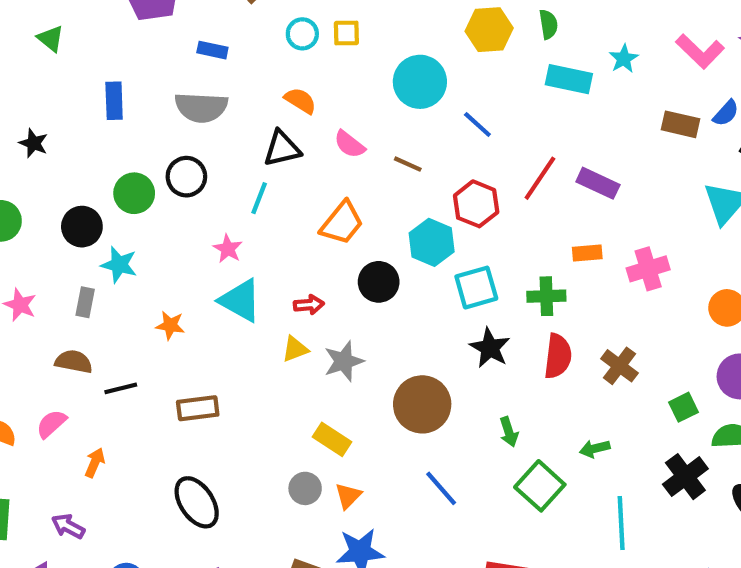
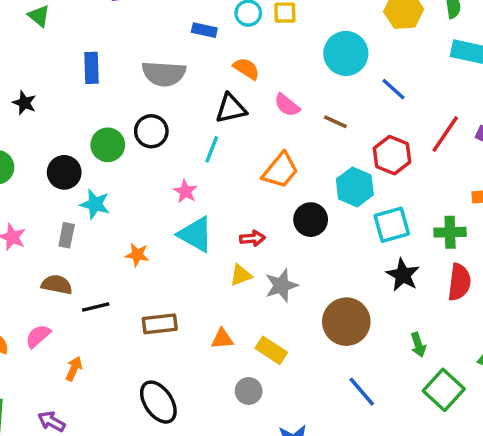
blue rectangle: (212, 50) -> (204, 30), moved
orange triangle: (348, 496) -> (222, 339), moved, turned 40

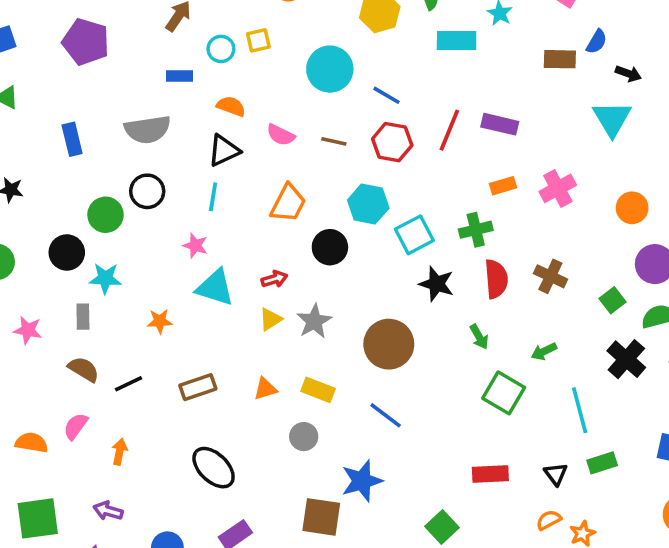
red hexagon: (392, 155) -> (392, 142), moved
brown semicircle: (57, 285) -> (84, 369), turned 32
green arrow: (418, 345) -> (479, 337), moved
blue line: (362, 392) -> (386, 415), moved

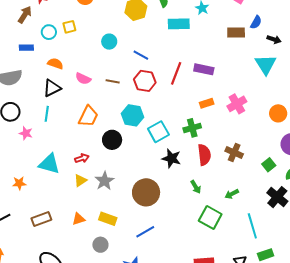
cyan circle: (330, 69) -> (109, 42), size x0.6
pink star: (195, 246) -> (26, 133), moved
blue line: (386, 415) -> (145, 232), turned -66

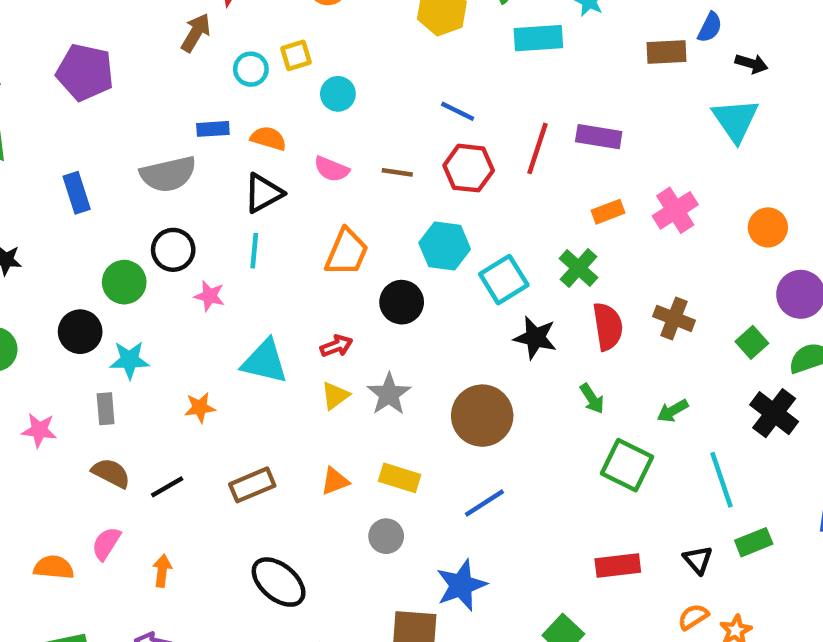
cyan circle: (109, 42) -> (338, 94), moved
blue rectangle: (26, 48) -> (213, 129), moved
green cross: (192, 128) -> (578, 268), turned -30

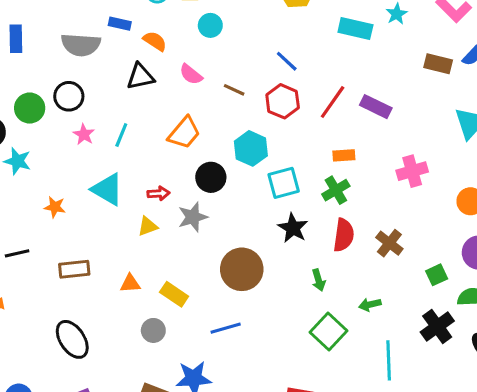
orange rectangle: (608, 212) -> (344, 155), moved
cyan line: (254, 251) -> (121, 135), moved
gray star: (389, 394) -> (193, 217), moved

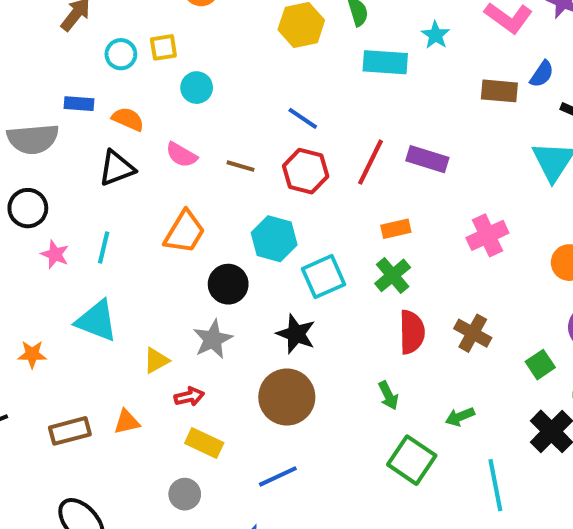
red arrow: (158, 193) -> (189, 397), moved
black star: (293, 228) -> (296, 334), moved
orange triangle: (130, 283) -> (127, 422), moved

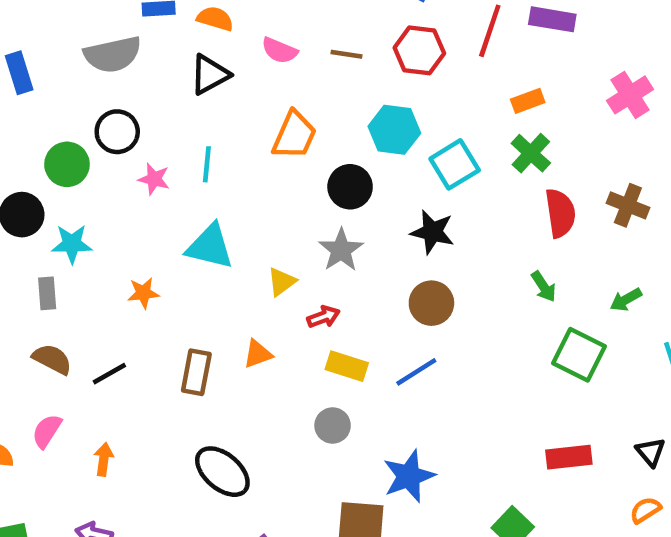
brown circle: (287, 397) -> (431, 303), size x0.7
brown rectangle: (70, 431) -> (196, 372), turned -57
blue line: (278, 476) -> (416, 372), moved

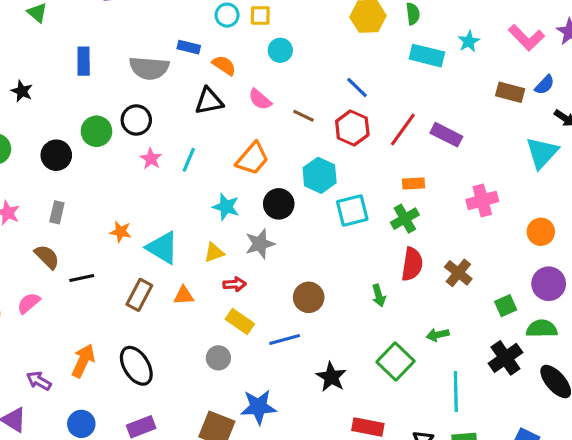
black star: (432, 232) -> (331, 377), moved
cyan star: (72, 244) -> (226, 207), moved
cyan triangle: (210, 246) -> (162, 248), moved
green arrow: (544, 287) -> (379, 295), moved
orange arrow: (104, 459) -> (83, 361), moved, size x1.5

